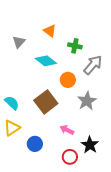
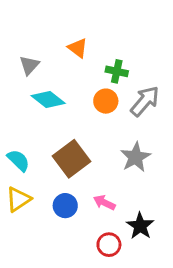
cyan diamond: (46, 61) -> (48, 99), moved
orange circle: (68, 80) -> (106, 101), moved
blue circle: (35, 144) -> (65, 206), moved

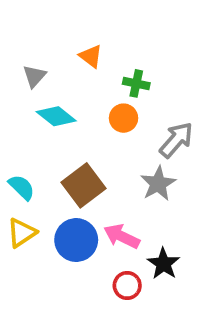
gray arrow: (145, 101) -> (176, 140), moved
pink arrow: (104, 202) -> (122, 236), size x1.4
blue circle: (65, 206) -> (76, 240), size x1.5

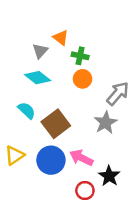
gray triangle: (34, 76) -> (40, 51), moved
green cross: (136, 83) -> (80, 56), moved
cyan semicircle: (22, 187) -> (27, 110), moved

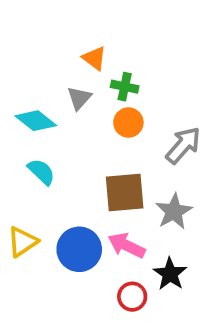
gray triangle: (40, 51) -> (79, 98), moved
cyan diamond: (38, 78) -> (36, 121), moved
gray star: (106, 123) -> (174, 211), moved
brown square: (56, 124) -> (125, 193), moved, turned 32

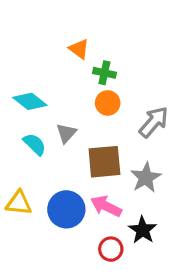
gray triangle: (79, 98) -> (66, 133), moved
yellow triangle: (22, 242) -> (19, 203), turned 40

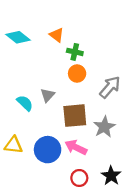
cyan diamond: (30, 101) -> (18, 37), moved
black star: (143, 230) -> (111, 176), moved

